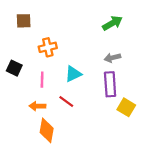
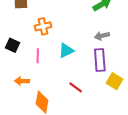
red line: (66, 102) -> (76, 87), moved
orange arrow: (37, 106) -> (22, 81), moved

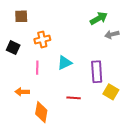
gray arrow: (102, 36) -> (112, 34), moved
black square: (12, 45) -> (13, 48), moved
red line: (76, 87) -> (74, 98), turned -32

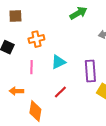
green arrow: (99, 18) -> (78, 13), moved
red line: (74, 98) -> (60, 92), moved, turned -48

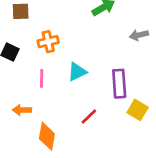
red line: (60, 92) -> (89, 117), moved

